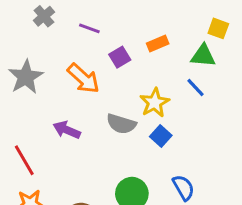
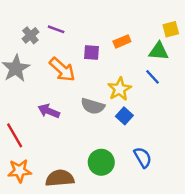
gray cross: (44, 16) -> (30, 35), moved
purple line: (89, 28) -> (56, 29), moved
yellow square: (218, 28) -> (171, 29), turned -35
purple square: (120, 57) -> (91, 52), turned 35

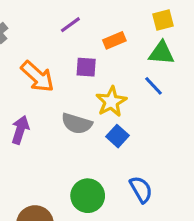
purple line: (56, 29) -> (70, 25), moved, turned -56
yellow square: (171, 29) -> (163, 20), moved
purple square: (91, 52) -> (86, 67), moved
purple arrow: (49, 111) -> (20, 130), turned 85

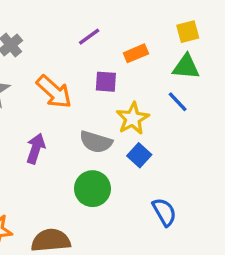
green circle: (88, 196) -> (93, 189), moved

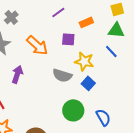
yellow star: (133, 118) -> (84, 61), turned -30
purple arrow: (36, 149) -> (17, 74), moved
green circle: (93, 189) -> (73, 110), moved

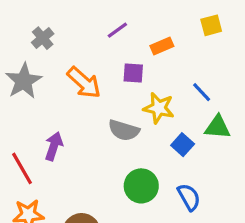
green triangle: (116, 30) -> (218, 127), moved
purple arrow: (17, 74) -> (54, 146), moved
blue square: (88, 83) -> (183, 145), moved

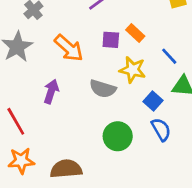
orange rectangle: (162, 46) -> (135, 33), moved, turned 66
purple arrow: (54, 146) -> (51, 91), moved
blue semicircle: (189, 197) -> (161, 129), moved

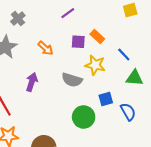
orange arrow: (69, 48) -> (45, 48), size x0.7
blue square: (153, 101) -> (106, 99), moved, turned 32
blue semicircle: (161, 129) -> (128, 112), moved

